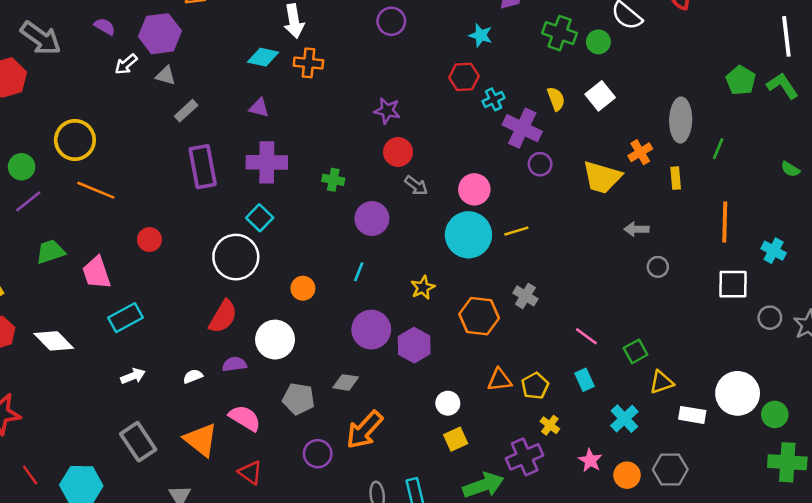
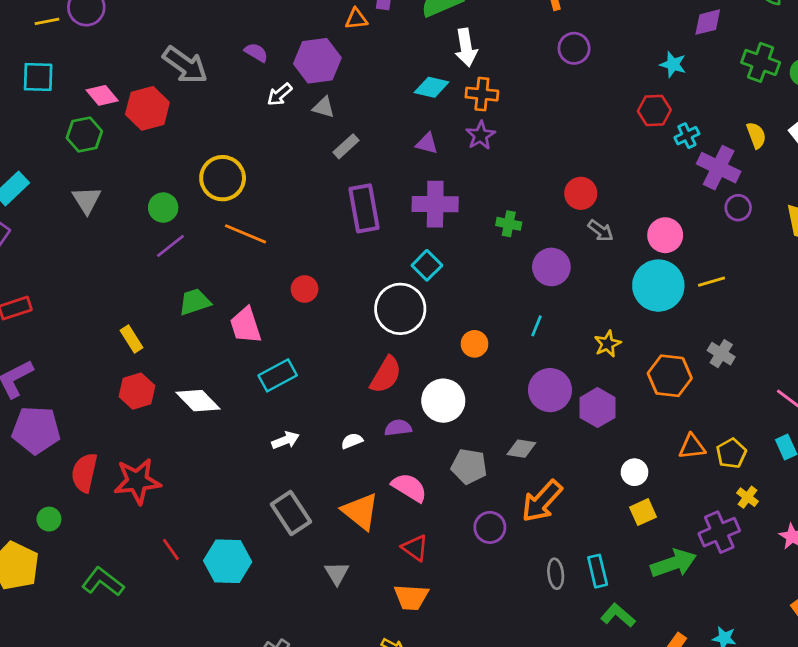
purple star: (387, 111) -> (481, 135), moved, turned 30

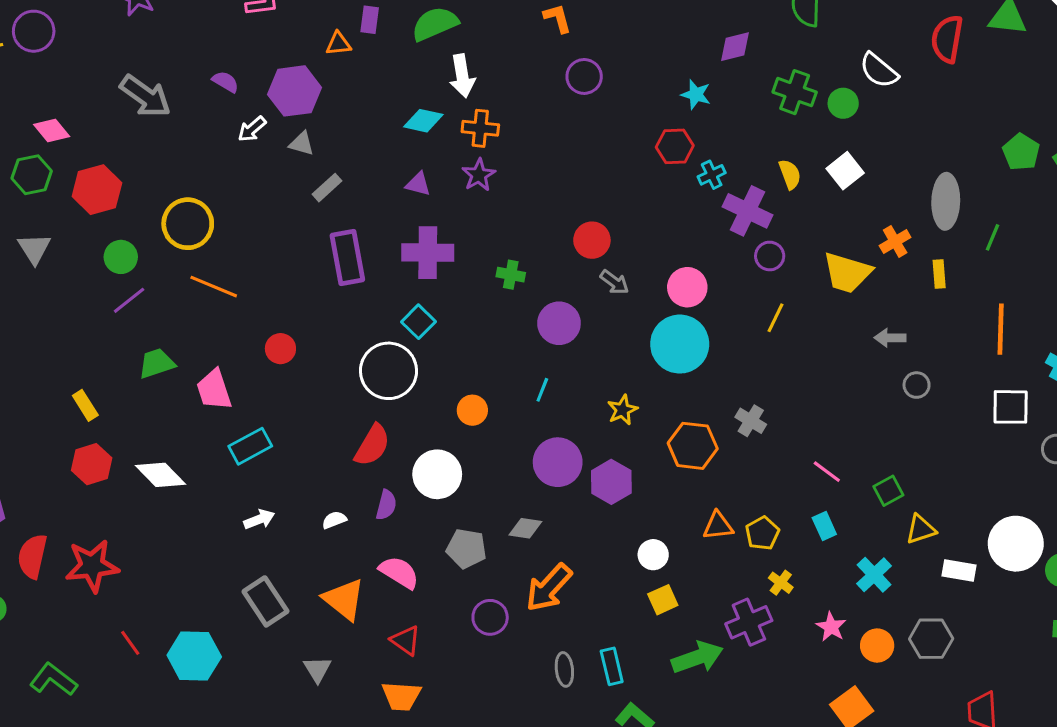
red hexagon: (147, 108) -> (97, 190), moved
yellow line: (712, 282) -> (775, 318), moved, turned -48
purple semicircle: (398, 428) -> (386, 505), turned 112

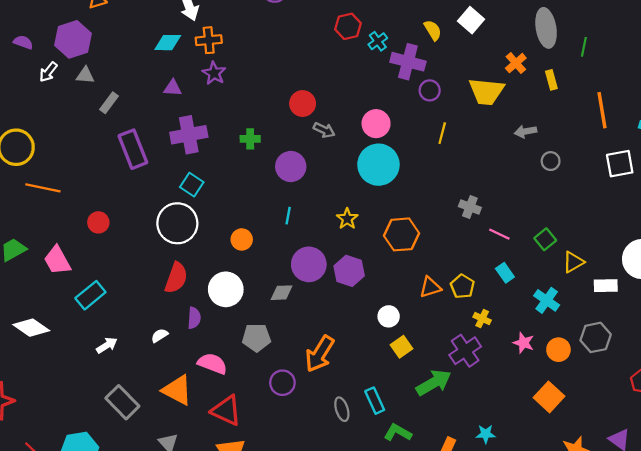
gray cross: (751, 421) -> (470, 207), moved
gray diamond: (525, 528) -> (282, 293), moved
red triangle: (406, 640) -> (226, 411), size x1.4

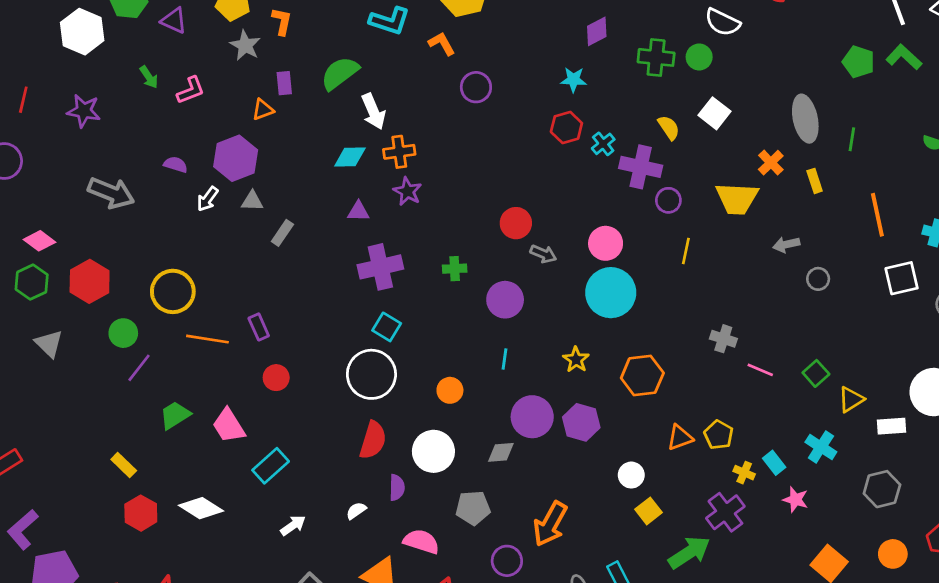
purple rectangle: (133, 149) -> (259, 327), moved, size x0.6
cyan rectangle: (505, 273) -> (774, 463), moved
orange circle: (558, 350) -> (893, 554), moved

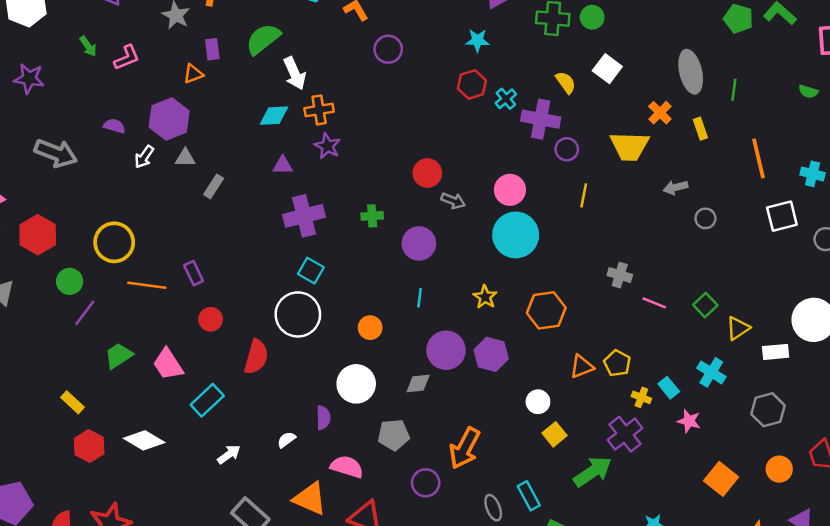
red semicircle: (373, 440) -> (256, 357), moved

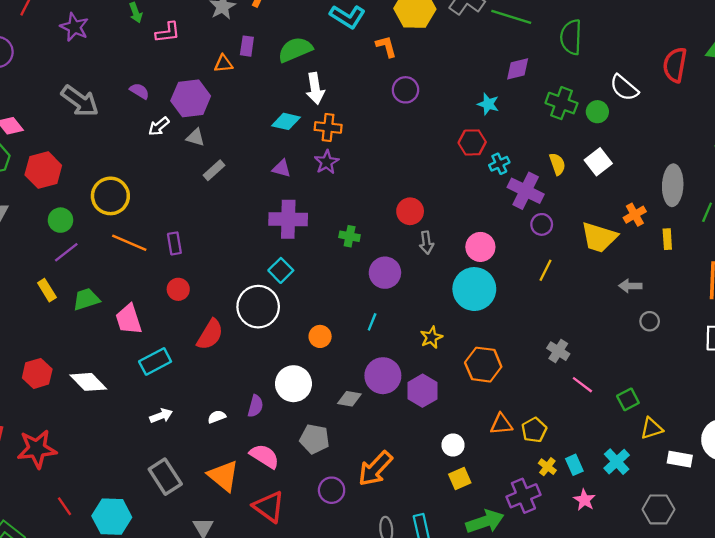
gray arrow: (453, 201) -> (426, 243), turned 45
yellow rectangle: (72, 402) -> (47, 290), moved

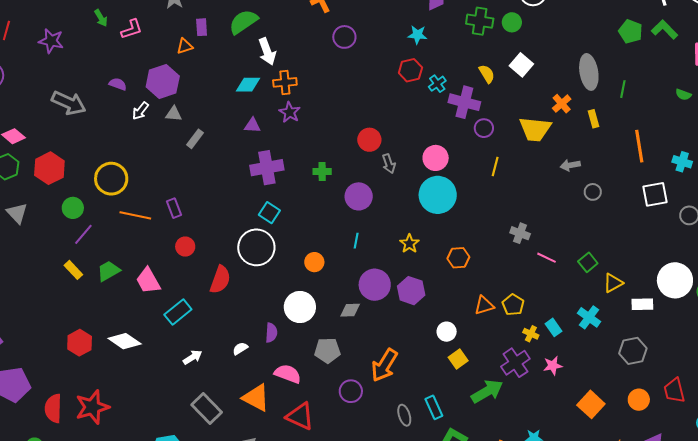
orange hexagon: (483, 365) -> (458, 258), size x0.7
pink star: (584, 500) -> (553, 366), moved, turned -30

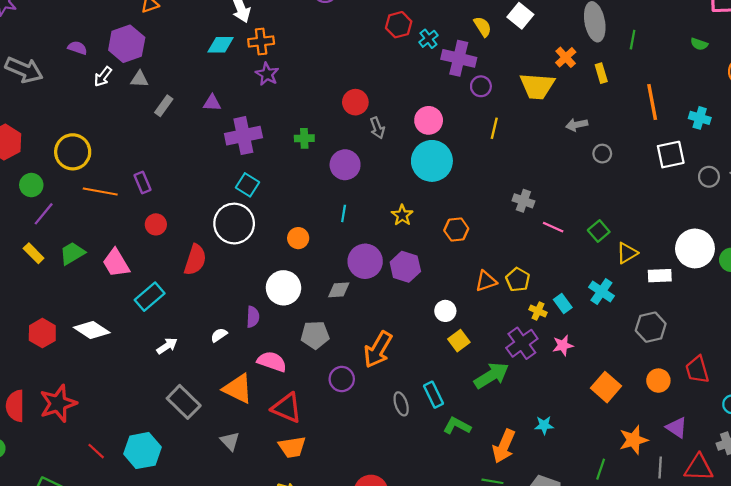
purple triangle: (252, 125) -> (212, 103), moved

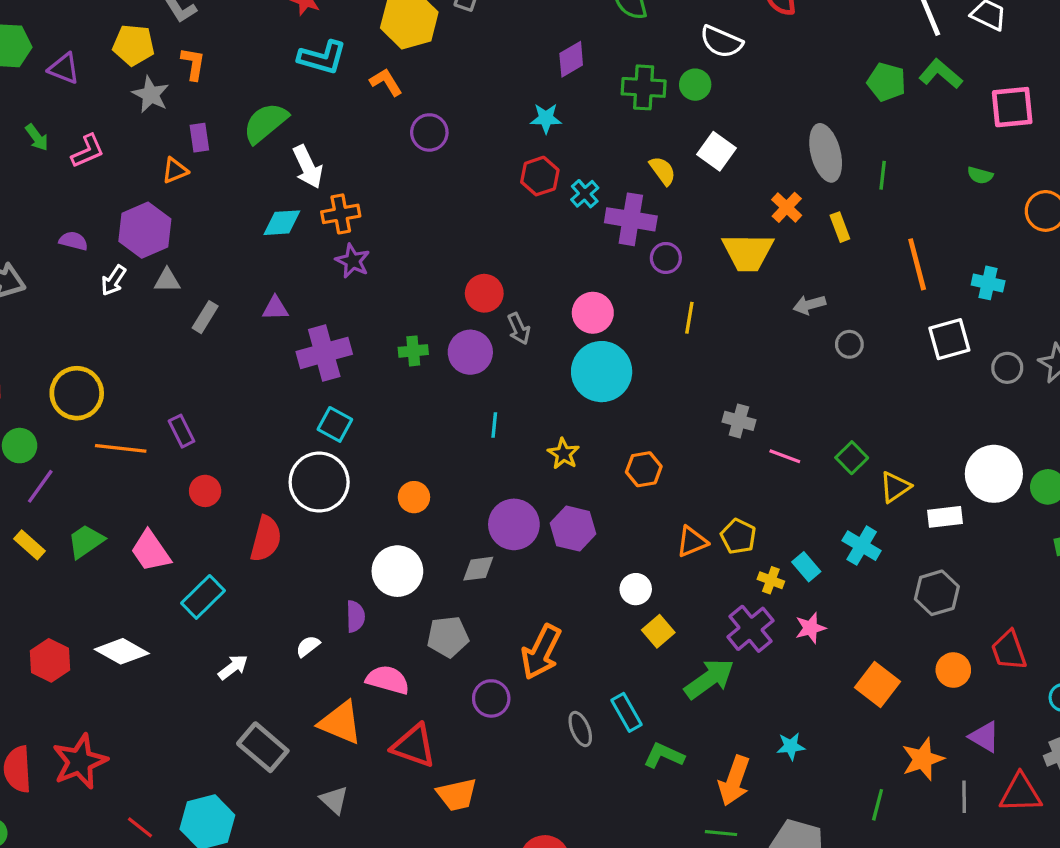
purple circle: (345, 165) -> (470, 352), moved
cyan line: (344, 213) -> (494, 425), moved
orange trapezoid: (292, 447) -> (457, 795), moved

